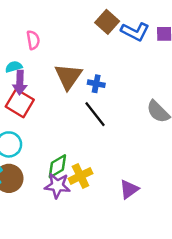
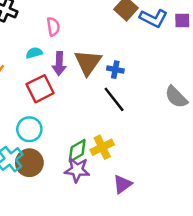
purple arrow: (20, 83) -> (59, 64), moved
red square: (20, 103) -> (40, 89), turned 32
yellow cross: (80, 176) -> (102, 147), moved
purple triangle: (129, 189) -> (122, 184), moved

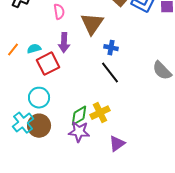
cyan semicircle: (34, 53) -> (34, 49), moved
brown triangle: (88, 62) -> (92, 24), moved

